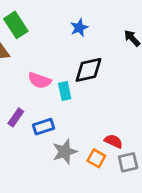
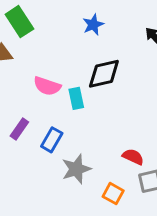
blue rectangle: (44, 127) -> (52, 140), turned -42
orange square: (96, 158) -> (113, 194), moved

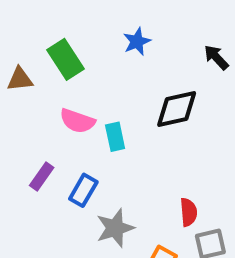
green rectangle: (19, 22) -> (65, 59), moved
black diamond: (104, 74) -> (177, 109), moved
red semicircle: (133, 157) -> (189, 212), turned 60

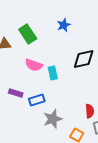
purple rectangle: (42, 176) -> (16, 93), turned 72
blue rectangle: (83, 190) -> (37, 100), turned 42

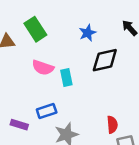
blue star: (64, 25) -> (87, 33), moved
purple rectangle: (16, 93) -> (19, 125), moved

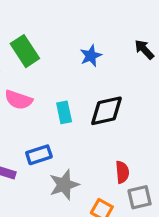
black diamond: (105, 60) -> (107, 111), moved
pink semicircle: (43, 68) -> (18, 100), moved

